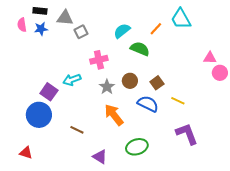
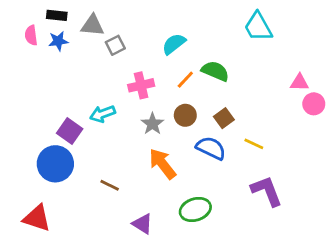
orange line: (156, 29) -> (185, 80), moved
green semicircle: (140, 49) -> (215, 71), moved
red triangle: (26, 153) -> (37, 218), size x1.5

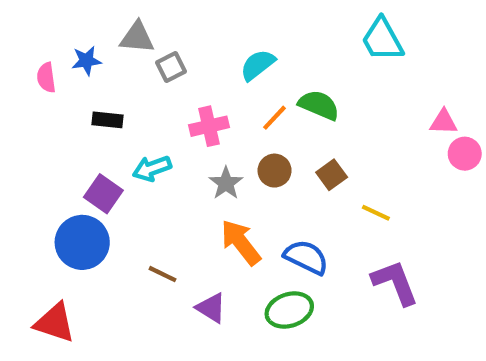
black rectangle: (57, 15) -> (108, 120), moved
pink semicircle: (31, 35) -> (46, 78), moved
blue semicircle: (211, 148) -> (306, 257), moved
purple triangle: (142, 224) -> (211, 308), moved

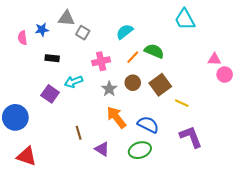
gray square: (171, 67) -> (83, 33), turned -32
brown square: (332, 175) -> (160, 85), size x1.5
blue circle: (82, 242) -> (15, 117), moved
brown line: (163, 274) -> (79, 133), turned 48

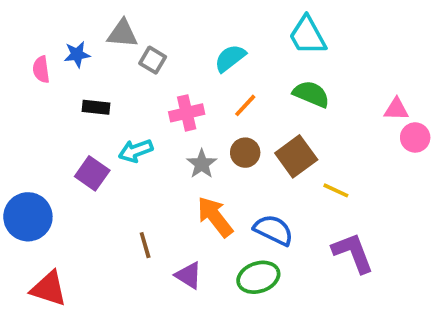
cyan trapezoid: (185, 19) -> (307, 35), moved
green semicircle: (154, 51) -> (311, 94), moved

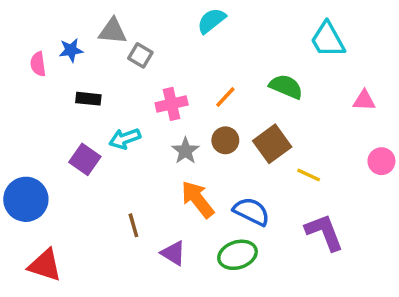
cyan trapezoid: (307, 35) -> (328, 40), moved
cyan semicircle: (230, 58) -> (211, 21), moved
pink circle: (415, 137) -> (381, 161), moved

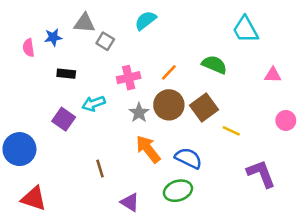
cyan semicircle: (211, 21) -> (145, 20), moved
brown circle: (225, 140) -> (169, 105), size x1.5
purple L-shape: (324, 232) -> (261, 174), moved
purple triangle: (173, 253) -> (130, 202), moved

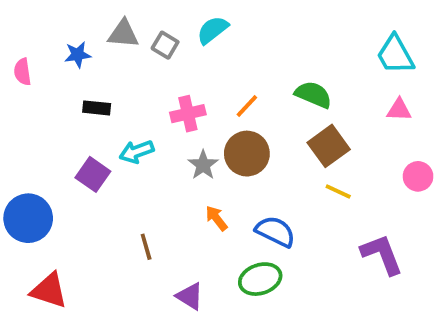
cyan trapezoid: (246, 30) -> (395, 55), moved
gray square: (105, 41) -> (165, 45), moved
pink semicircle: (29, 48) -> (22, 72), moved
brown square: (204, 107) -> (329, 146), moved
orange arrow: (148, 149) -> (216, 218), size x0.6

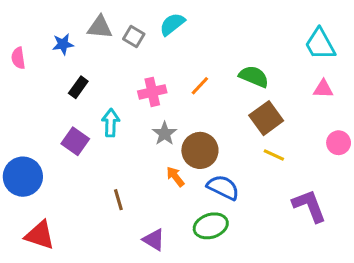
black rectangle: (97, 108) -> (78, 87), turned -60
cyan arrow: (137, 152) -> (111, 123), turned 112
brown circle: (247, 154) -> (200, 150), moved

